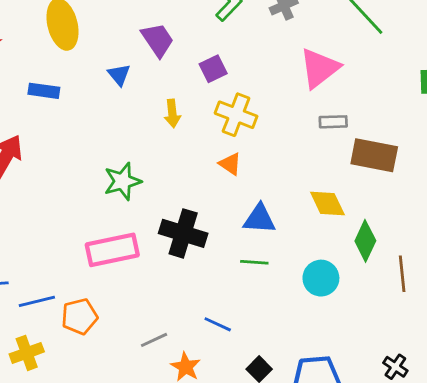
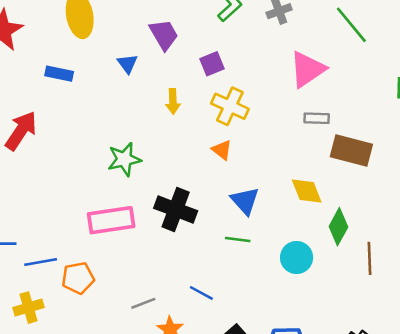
blue triangle: (260, 219) -> (245, 201), turned 40

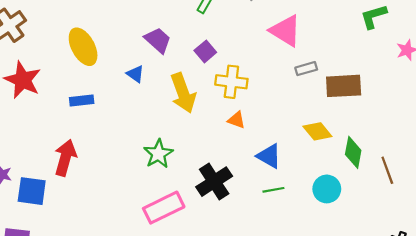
pink triangle: (307, 69) -> (286, 31), turned -36
yellow arrow: (173, 101) -> (183, 93), size x1.8
black cross: (176, 210) -> (214, 182), turned -36

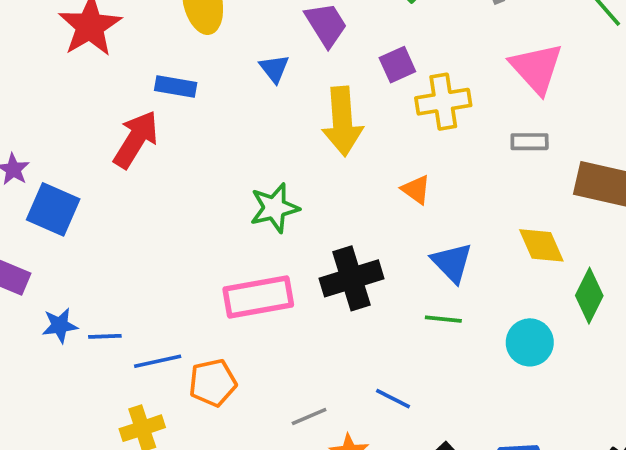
gray rectangle: (306, 69) -> (530, 142), moved
yellow cross: (231, 82) -> (443, 102), moved, turned -32
red arrow: (65, 158) -> (136, 139), moved

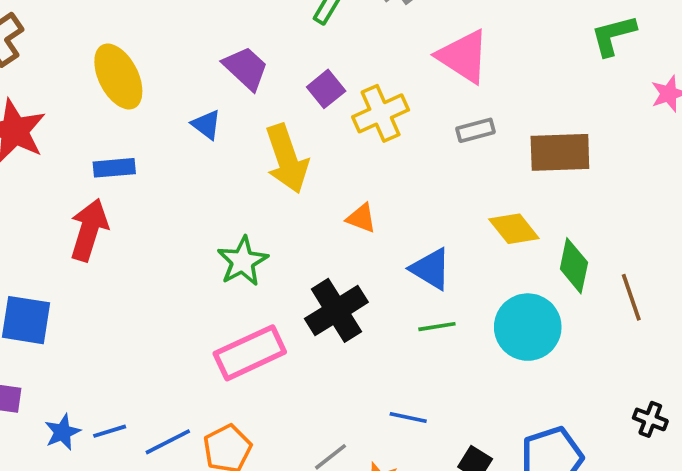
orange triangle: (416, 189) -> (361, 218), moved
cyan circle: (530, 342) -> (528, 327), size x1.4

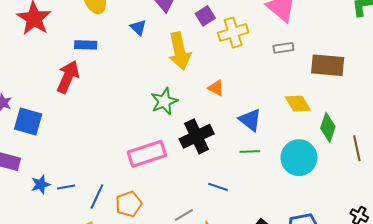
green star: (243, 261) -> (164, 101), moved
blue line: (408, 418) -> (218, 187), moved
blue line: (168, 442) -> (97, 197), turned -45

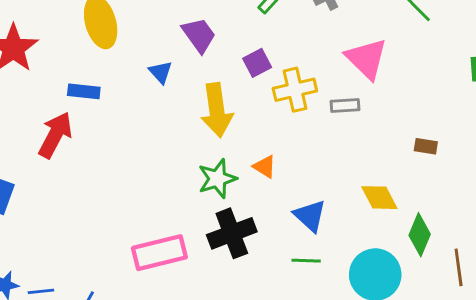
gray rectangle: (283, 48) -> (345, 105), moved
brown rectangle: (328, 65) -> (426, 146), size x0.5
green star: (164, 101) -> (217, 179), moved

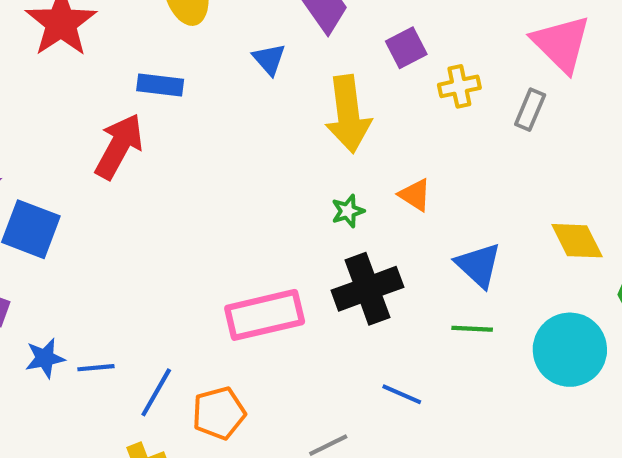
yellow cross: (295, 90) -> (459, 86), size x0.7
gray rectangle: (345, 105) -> (530, 110), turned -64
green star: (217, 179) -> (348, 211), size x0.6

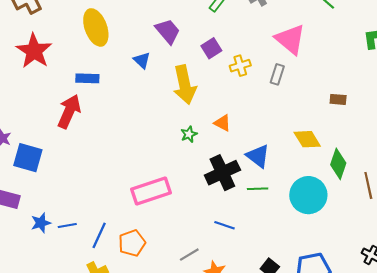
black cross: (367, 289) -> (222, 173), moved

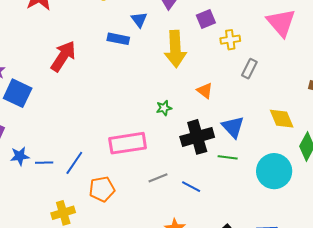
gray rectangle: (277, 74) -> (249, 69), moved
blue rectangle: (87, 78) -> (118, 39), moved
green star: (189, 134) -> (164, 108), moved
blue line: (99, 235) -> (74, 163), moved
gray line: (189, 255) -> (158, 178), moved

